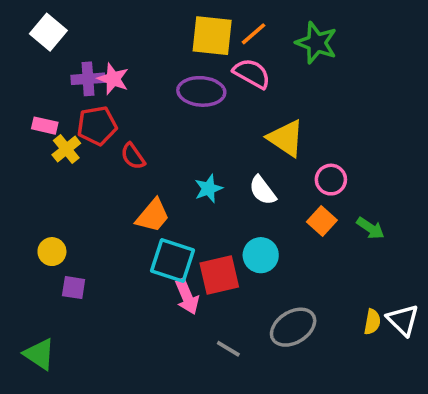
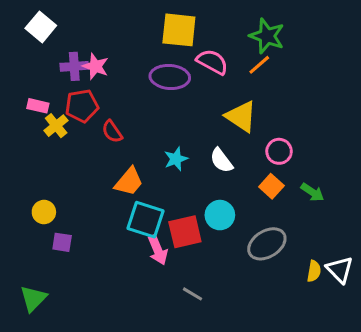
orange line: (254, 34) -> (259, 65), moved
gray ellipse: (293, 327) -> (267, 244), moved
green triangle: (39, 354) -> (33, 298), turned 40

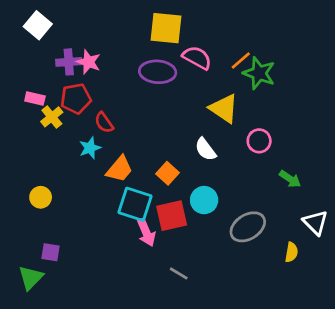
green star: (267, 36) -> (259, 73), moved
cyan star: (176, 159) -> (90, 148), moved
orange square: (271, 186) -> (167, 173), moved
purple square: (62, 242) -> (50, 252), moved
white triangle: (340, 270) -> (315, 223), moved

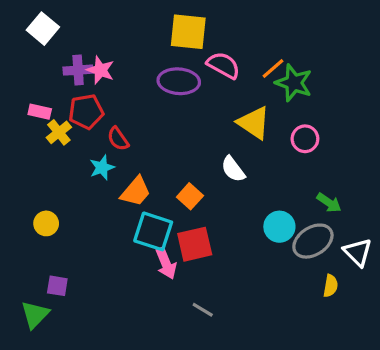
pink circle: (259, 141) -> (305, 139), moved
cyan circle: (204, 200) -> (279, 227), moved
gray ellipse: (248, 227) -> (313, 241), moved

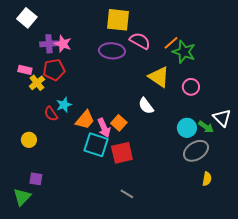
red semicircle: (118, 139) -> (51, 114), moved
cyan circle: (279, 227) -> (187, 128), moved
white triangle: (358, 252) -> (222, 118), moved
pink arrow: (166, 263) -> (104, 128), moved

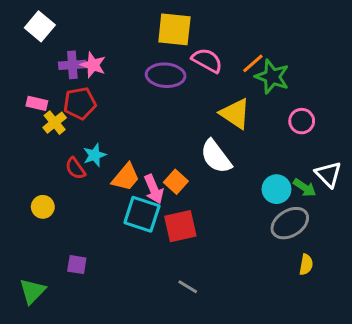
pink circle: (191, 87) -> (302, 121), moved
white semicircle: (146, 106) -> (216, 157), size x1.4
purple square: (36, 179) -> (77, 265), moved

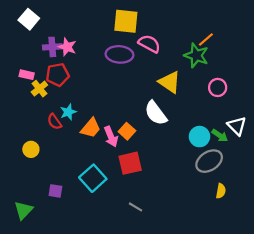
orange line: (253, 63) -> (206, 39), moved
cyan square: (142, 214) -> (93, 178), moved, turned 30

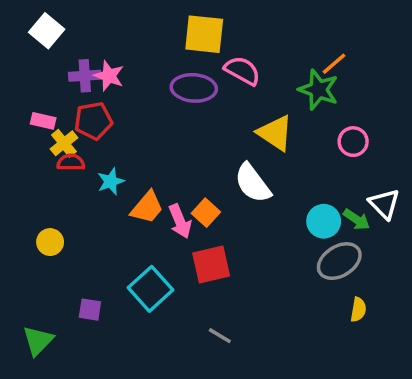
red semicircle: (54, 122) -> (71, 162), moved, turned 126

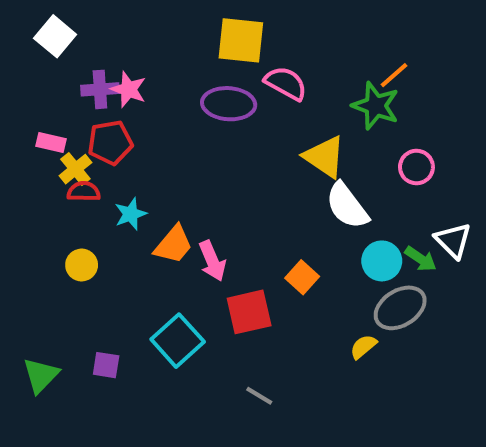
white semicircle: (253, 183) -> (347, 206), moved
orange square: (206, 213) -> (302, 277), moved
yellow circle: (50, 242) -> (82, 265), moved
yellow semicircle: (358, 310) -> (363, 347), moved, turned -140
green triangle: (38, 341) -> (41, 375), moved

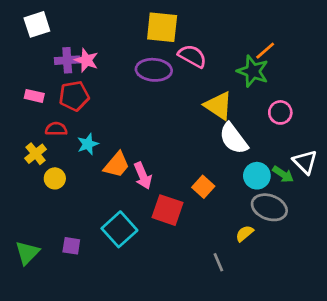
white square: (55, 36) -> (37, 24), turned 32
yellow cross: (75, 169) -> (36, 154), moved
gray ellipse: (400, 308) -> (269, 207), turned 52
red square: (249, 312) -> (168, 210), turned 32
gray line: (259, 396) -> (218, 262), moved, turned 36

